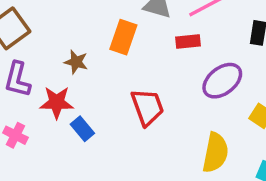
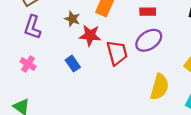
purple ellipse: (222, 81) -> (149, 40), moved
red star: (57, 102) -> (90, 35), moved

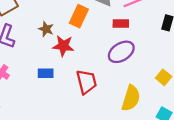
red trapezoid: (117, 53) -> (87, 82), moved
blue rectangle: (73, 64) -> (46, 73), turned -56

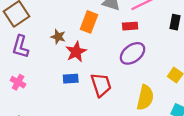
red star: (63, 46) -> (76, 52), turned -30
blue rectangle: (46, 73) -> (71, 79), moved

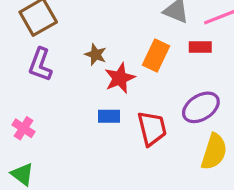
orange rectangle: (89, 22) -> (156, 55), moved
purple ellipse: (132, 53) -> (201, 107), moved
pink cross: (18, 82) -> (23, 128), moved

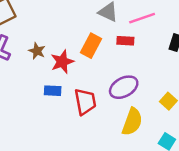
brown star: (96, 55) -> (37, 51), moved

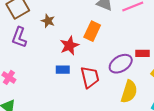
red rectangle: (125, 41) -> (143, 53), moved
brown star: (37, 51) -> (48, 21), moved

